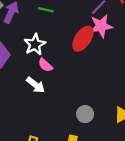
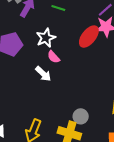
gray circle: (85, 114) -> (81, 116), moved

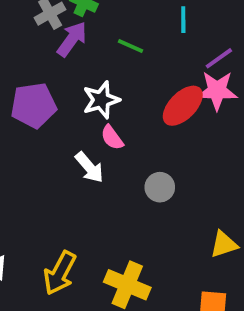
gray circle: (81, 116) -> (160, 187), moved

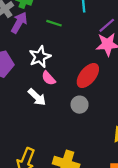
red ellipse: (183, 106) -> (88, 76), moved

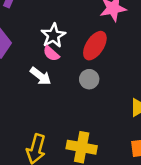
white star: (40, 57) -> (53, 36), moved

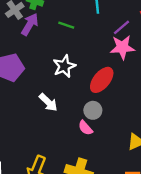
pink semicircle: (51, 54) -> (85, 128), moved

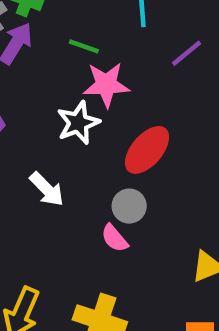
pink star: (122, 47) -> (106, 85), moved

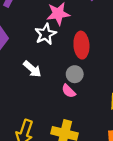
red ellipse: (147, 150) -> (81, 45), turned -40

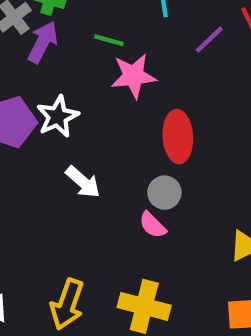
white star: (46, 34) -> (58, 116), moved

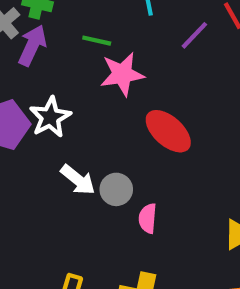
red ellipse: (178, 137) -> (168, 131), turned -42
gray circle: (164, 193) -> (116, 189), moved
pink semicircle: (153, 225) -> (148, 218), turned 52

